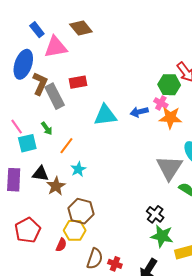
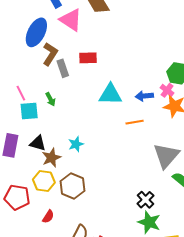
pink triangle: (56, 47) -> (71, 20), turned 35
gray rectangle: (55, 96) -> (63, 68), size x0.7
orange line: (66, 146) -> (135, 122), moved, turned 36
red pentagon: (28, 230) -> (17, 197), turned 30
yellow hexagon: (75, 230) -> (44, 181), moved

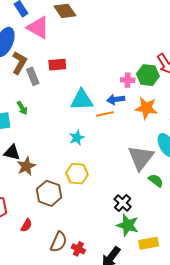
pink cross: (167, 90) -> (128, 80), moved, turned -32
orange line: (135, 122) -> (105, 114), moved
cyan star: (76, 144) -> (77, 138), moved
yellow hexagon: (44, 181) -> (77, 174), moved

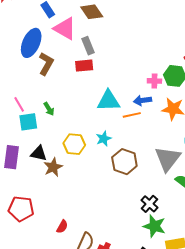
gray rectangle: (33, 76) -> (88, 46), moved
yellow hexagon: (77, 174) -> (74, 144), moved
brown hexagon: (49, 193) -> (124, 162), moved
red semicircle: (26, 225) -> (62, 227), moved

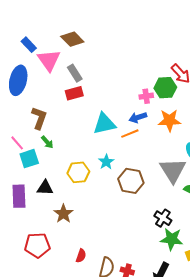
pink triangle: (65, 29) -> (49, 60), turned 35
brown L-shape: (46, 64) -> (39, 118), moved
brown star: (53, 167) -> (63, 214), moved

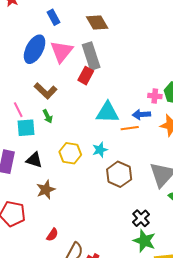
pink triangle: (49, 60) -> (61, 51), moved
gray rectangle: (75, 73) -> (91, 56), size x1.5
red rectangle: (74, 93) -> (86, 76), turned -60
brown L-shape: (39, 118) -> (46, 91), turned 100

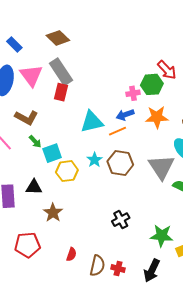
cyan square: (26, 128) -> (52, 153), moved
brown hexagon: (119, 174) -> (120, 163), moved
black cross: (141, 218) -> (121, 220), moved, turned 30

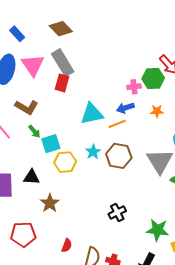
orange star: (157, 117) -> (157, 111), size x0.6

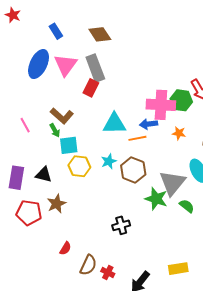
pink cross: (134, 87) -> (161, 105), size x2.0
brown L-shape: (27, 107) -> (62, 116), moved
green star: (158, 230) -> (156, 199), moved
red pentagon: (23, 234) -> (29, 213), moved

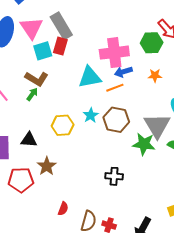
pink cross: (161, 105) -> (114, 53), moved
green arrow: (55, 130) -> (32, 94), turned -104
cyan square: (69, 145) -> (43, 51), moved
black cross: (121, 225) -> (114, 176), turned 30

